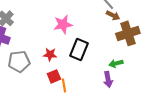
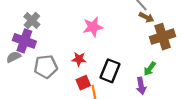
black rectangle: (79, 49) -> (110, 71), moved
green arrow: (116, 63) -> (150, 69), turned -40

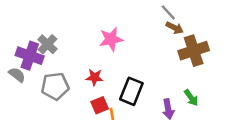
gray cross: (32, 21) -> (48, 44), moved
gray semicircle: (14, 57) -> (17, 75), turned 64
green arrow: (150, 69) -> (191, 98), moved, turned -72

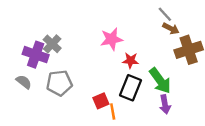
gray semicircle: (17, 75) -> (24, 82), moved
red star: (95, 77) -> (130, 60), moved
green arrow: (191, 98) -> (160, 81), moved, size x1.6

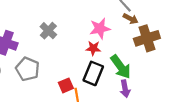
pink star: (112, 39) -> (100, 28), moved
gray cross: (52, 44) -> (48, 31), moved
gray pentagon: (59, 83) -> (28, 69), turned 30

